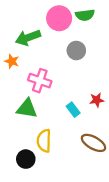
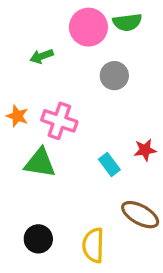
green arrow: (28, 38) -> (42, 56), size x0.6
orange star: (12, 61) -> (17, 116), moved
yellow semicircle: (44, 141) -> (93, 245), moved

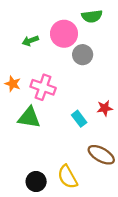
pink circle: (88, 27) -> (64, 34), moved
black circle: (38, 239) -> (36, 181), moved
yellow semicircle: (93, 245) -> (67, 177), turned -30

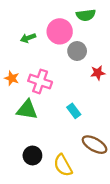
red star: (105, 108) -> (98, 73), moved
black circle: (36, 181) -> (32, 155), moved

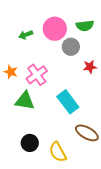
green semicircle: (86, 15) -> (85, 26), moved
pink cross: (40, 81) -> (37, 75), turned 35
cyan rectangle: (74, 111) -> (68, 102), size x1.6

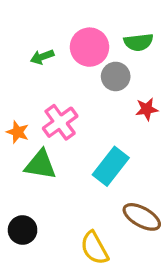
orange star: (11, 72) -> (18, 132), moved
cyan rectangle: (68, 102) -> (111, 166), turned 75
black circle: (30, 143) -> (23, 230), moved

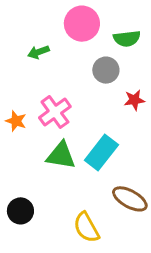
pink circle: (90, 47) -> (82, 24), moved
green triangle: (41, 165) -> (61, 155), moved

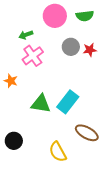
green semicircle: (127, 39) -> (85, 16), moved
red star: (134, 100) -> (90, 50), moved
pink cross: (55, 112) -> (33, 56), moved

